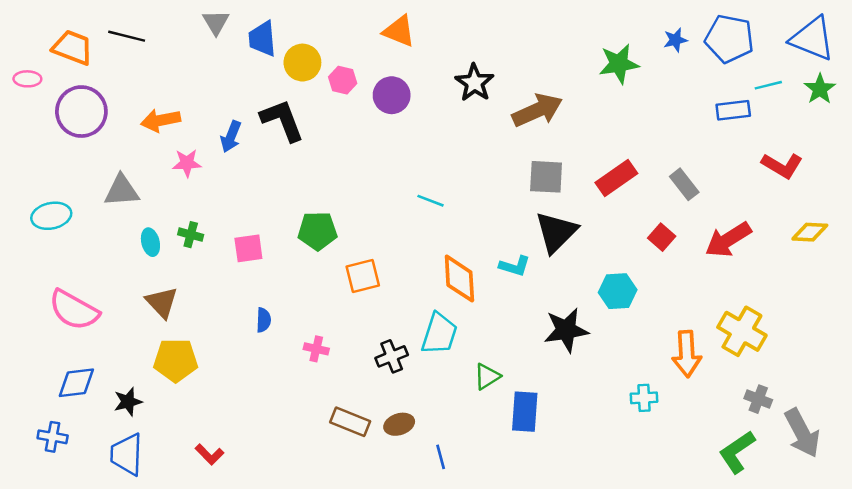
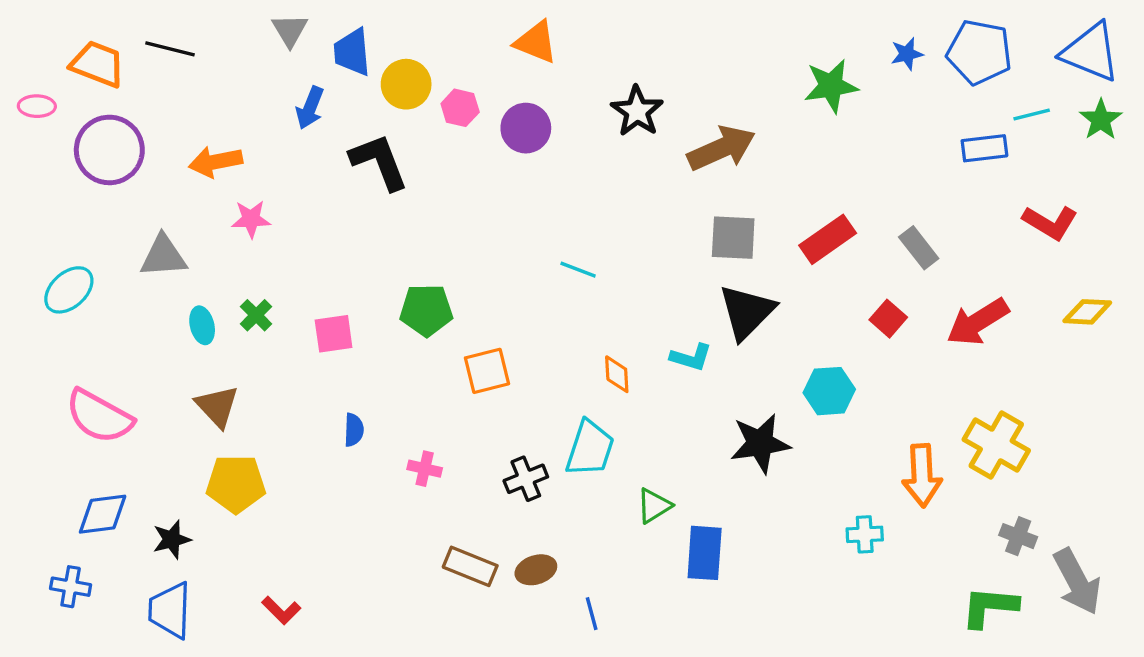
blue arrow: (231, 137) -> (310, 108), moved
cyan ellipse: (51, 216) -> (69, 290), turned -30
green cross: (191, 235) -> (256, 315), turned 30
orange diamond: (459, 279) -> (617, 374), size x0.6
green L-shape: (737, 452) -> (989, 607), turned 39

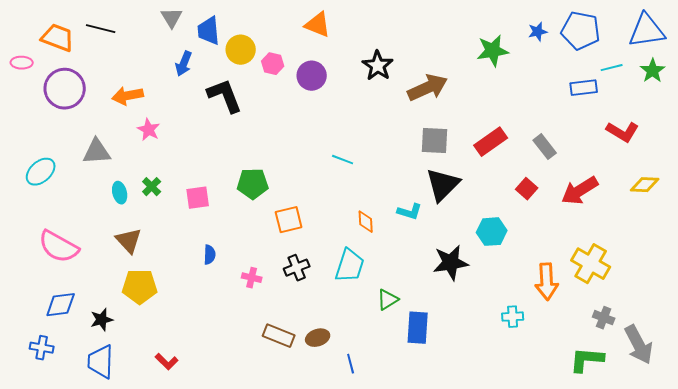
blue triangle: (1091, 52) -> (647, 31), turned -30
pink star: (251, 219) -> (149, 130), turned 30
black cross: (526, 479) -> (297, 268), moved

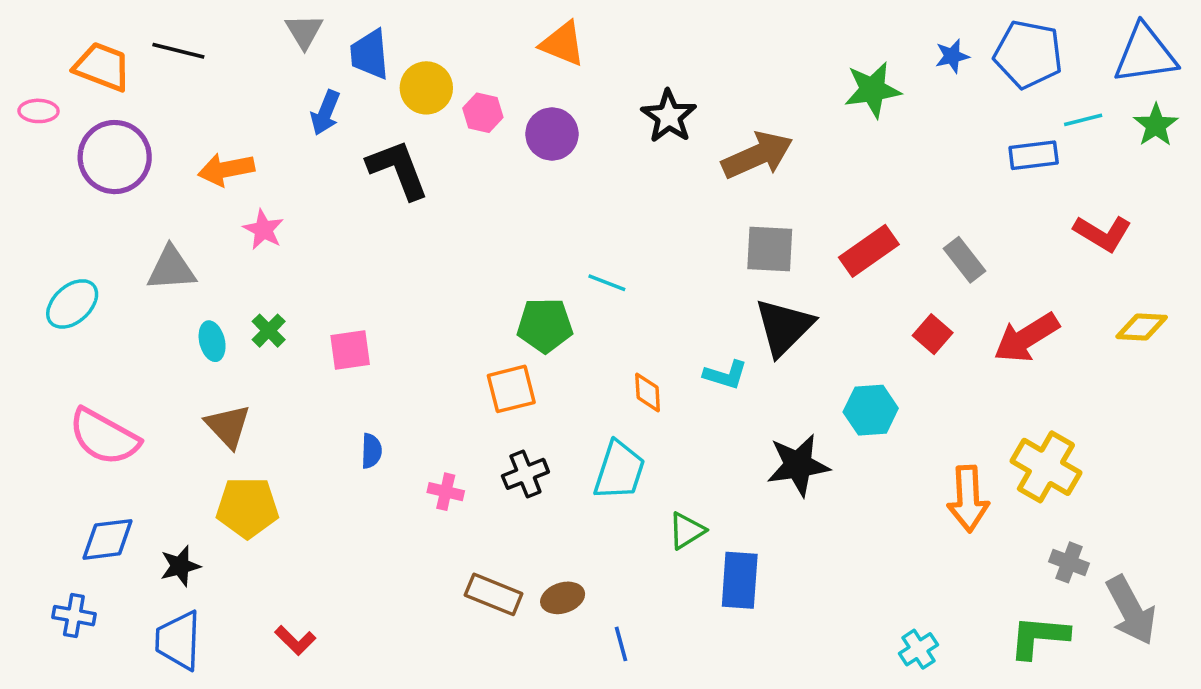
green pentagon: (253, 184) -> (545, 325), moved
cyan cross: (513, 317) -> (918, 649), moved, turned -30

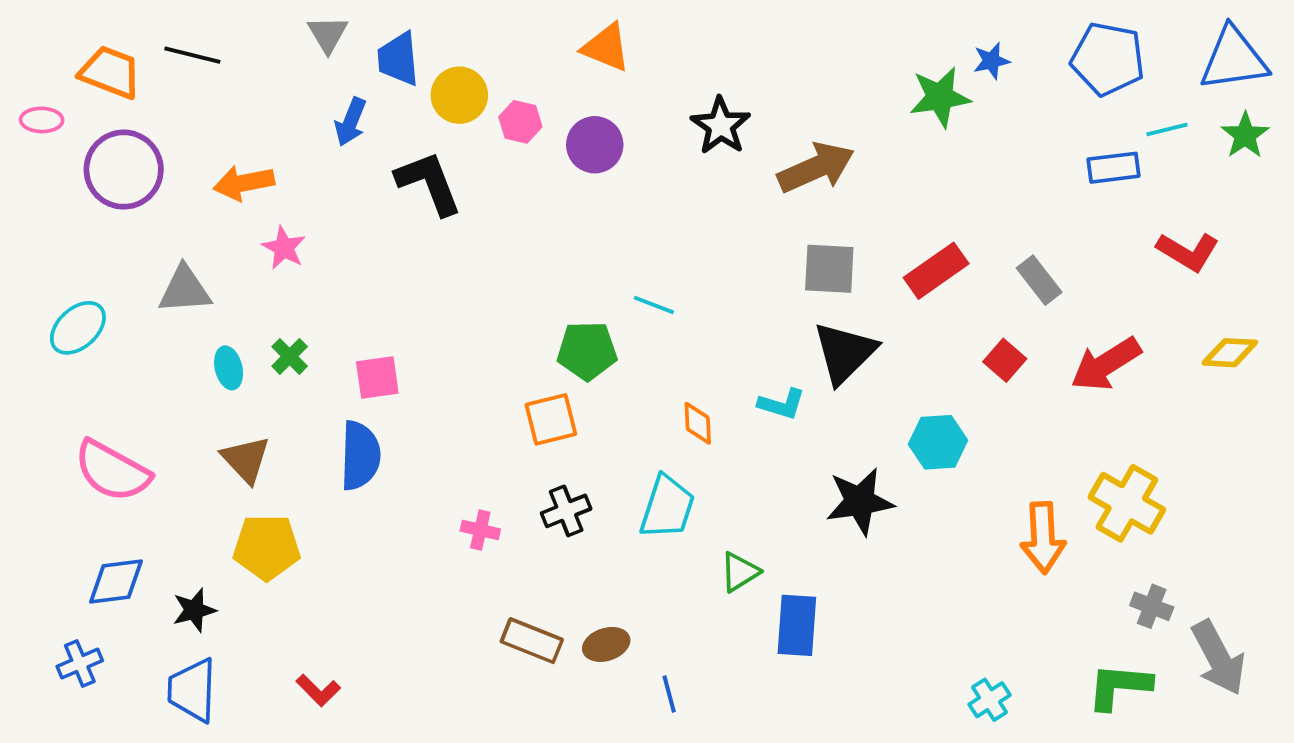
blue star: (952, 56) -> (991, 61), moved
blue semicircle: (371, 451) -> (360, 456), moved, size x1.8
blue cross: (74, 616) -> (80, 664), turned -33

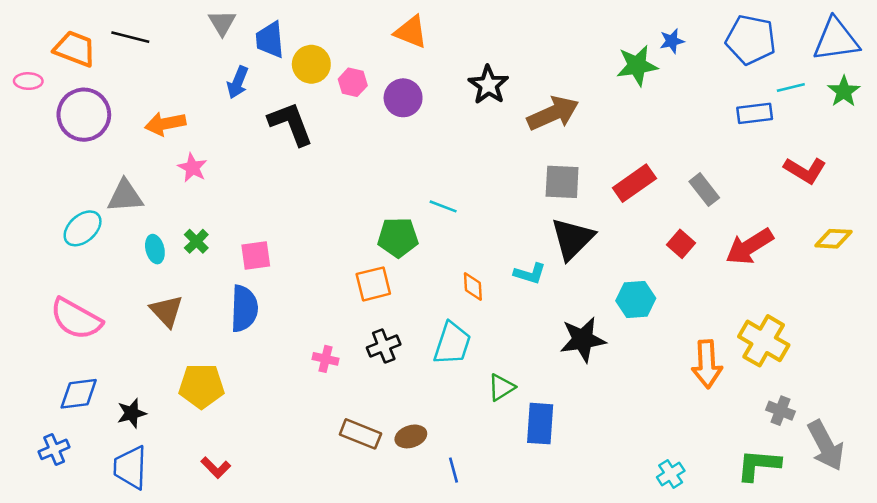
cyan ellipse: (78, 328) -> (83, 228), moved
yellow pentagon: (267, 547) -> (201, 386), moved

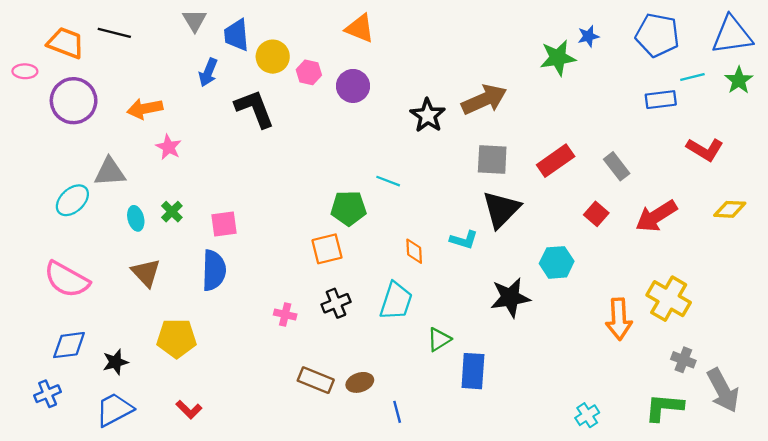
black star: (488, 85) -> (428, 115), moved
blue trapezoid: (130, 467) -> (114, 410), turned 60

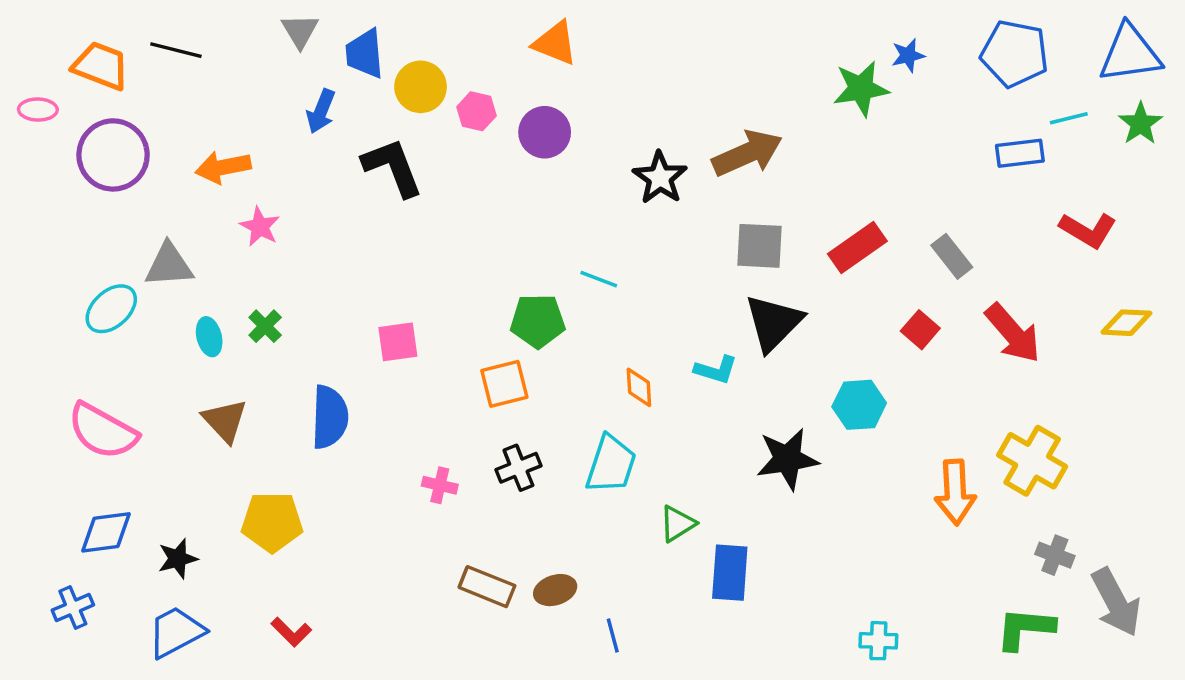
red arrow: (656, 216) -> (1013, 333), turned -99
pink square: (224, 224) -> (398, 342), moved
cyan cross: (587, 415) -> (878, 641), moved, turned 35

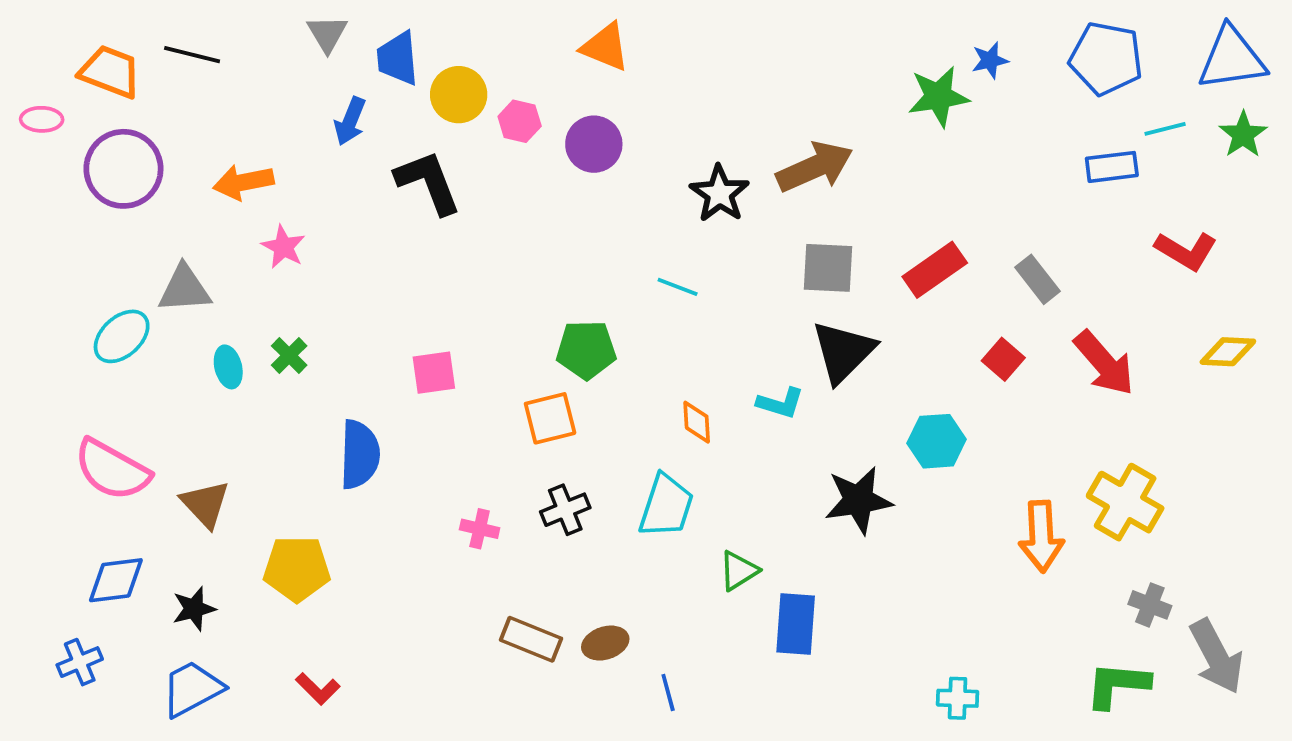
cyan line: (599, 279) -> (678, 287), moved
brown triangle: (225, 421) -> (205, 504), moved

